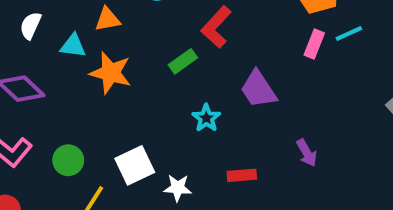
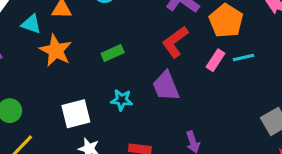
red L-shape: (216, 27) -> (175, 42), moved
cyan star: (206, 118) -> (122, 100), turned 30
white square: (135, 165) -> (76, 114), moved

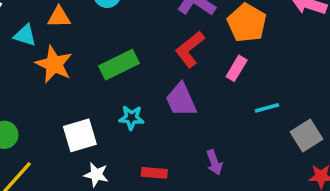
green rectangle: (113, 53) -> (119, 65), size x1.5
cyan line: (244, 57) -> (267, 108), moved

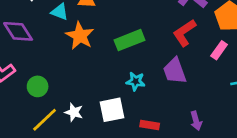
white square: (80, 135) -> (112, 110), moved
white star: (96, 175) -> (74, 112), moved

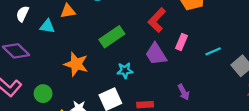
orange star: (80, 36) -> (76, 64), moved
pink rectangle: (219, 50) -> (182, 42), moved

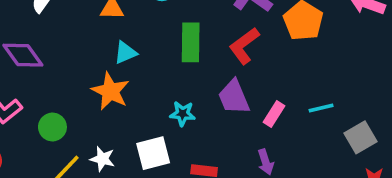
cyan triangle: (47, 26) -> (125, 53), moved, turned -42
green rectangle: (112, 37) -> (191, 42), moved, turned -65
pink rectangle: (182, 42) -> (274, 114), moved

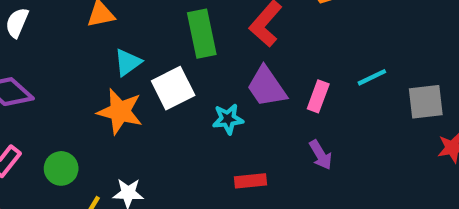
cyan star: (183, 114) -> (228, 119), moved
gray square: (360, 137) -> (426, 102), turned 36
white square: (153, 153) -> (173, 88), moved

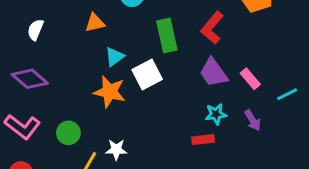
cyan line: (372, 77) -> (287, 94), moved
pink rectangle: (318, 96) -> (250, 79), turned -60
cyan star: (228, 119) -> (216, 114), moved

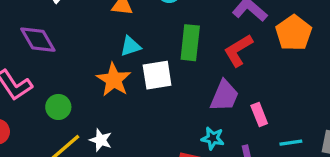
purple trapezoid: (214, 73) -> (224, 96), turned -140

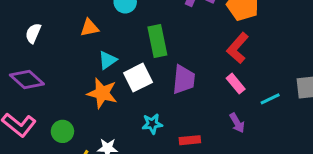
red L-shape: (238, 50) -> (238, 48), moved
purple trapezoid: (224, 96) -> (184, 80), moved
cyan star: (213, 138) -> (152, 124), moved

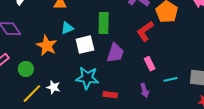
red L-shape: (238, 48) -> (145, 31), moved
orange star: (102, 93) -> (47, 46), moved
cyan star: (152, 124) -> (87, 78), size x1.6

